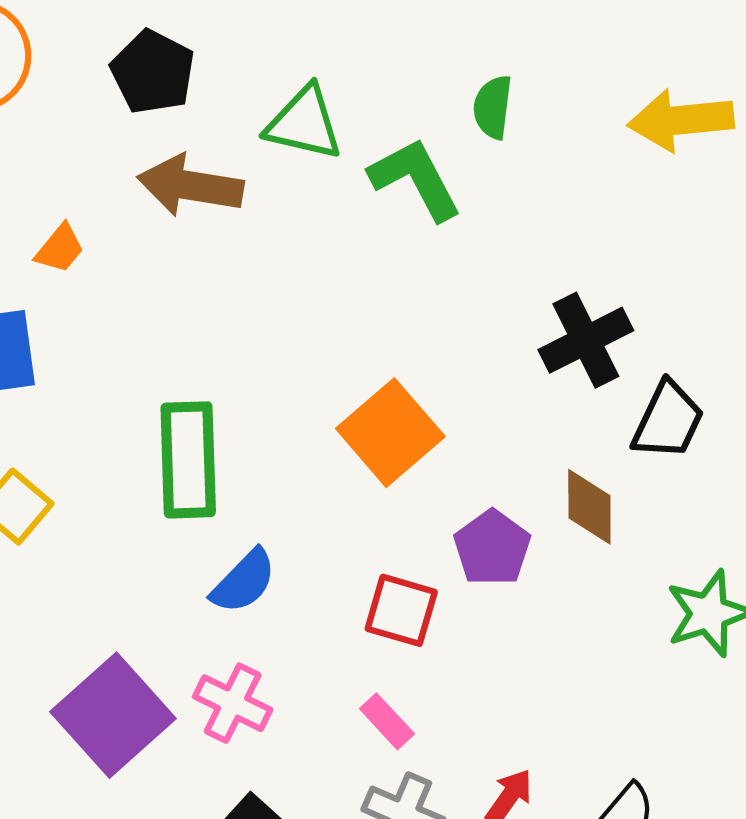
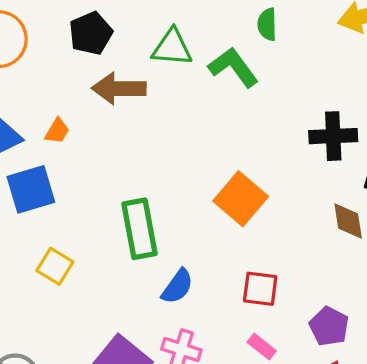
black pentagon: (153, 72) -> (91, 33), turned 30
black cross: (586, 340) -> (333, 136), turned 33
purple pentagon: (492, 548) -> (329, 326), moved

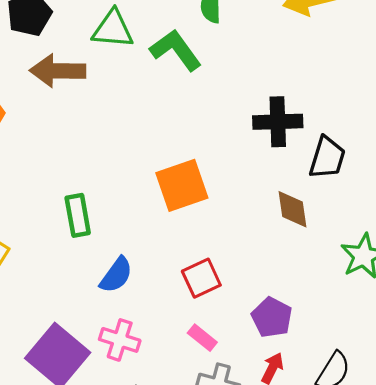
orange square: (241, 199) -> (182, 185), turned 30
green rectangle: (139, 229) -> (78, 215), size x0.7
red square: (260, 289) -> (201, 278), turned -33

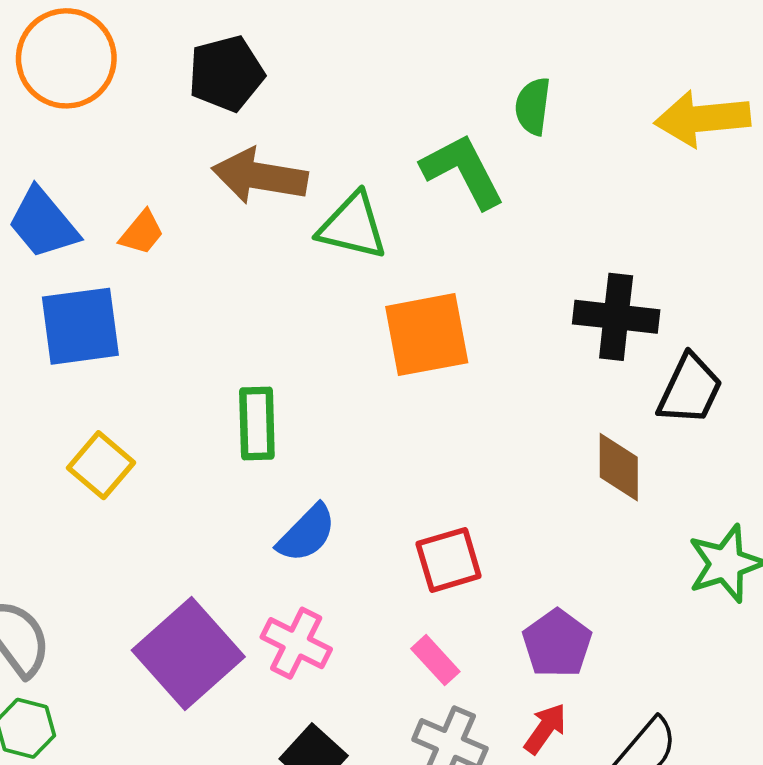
green triangle: (113, 29) -> (353, 226), moved
orange square: (182, 185) -> (427, 335), moved

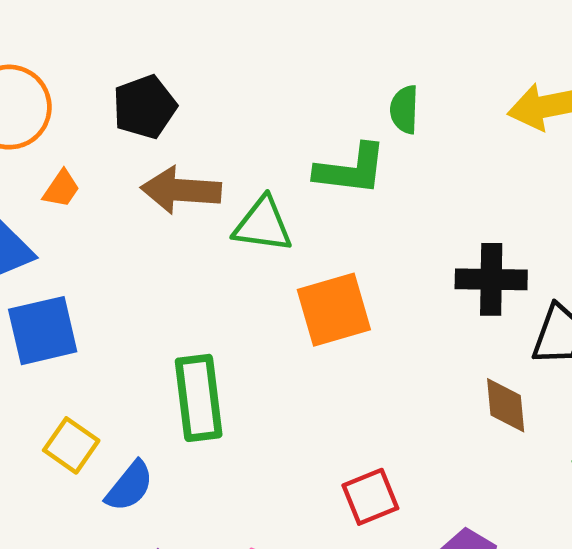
green L-shape: (463, 171) -> (351, 169), turned 130
orange trapezoid: (142, 233) -> (61, 189), moved
green rectangle: (257, 424) -> (199, 398), size x1.4
blue semicircle: (307, 533) -> (130, 486), moved

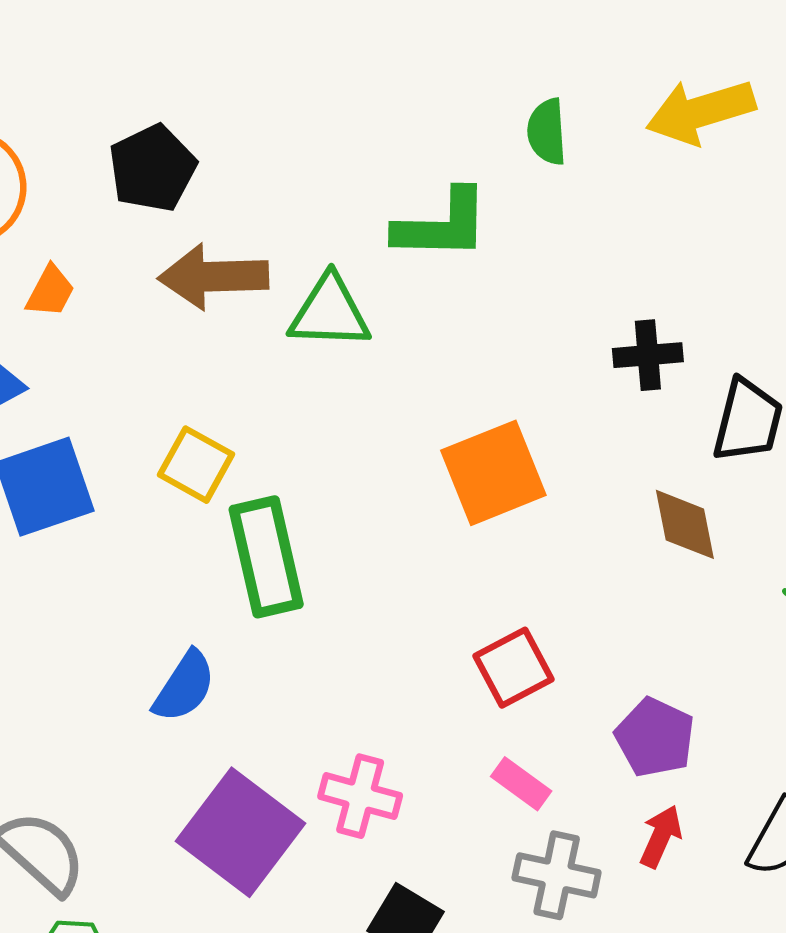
green semicircle: (404, 110) -> (547, 132), moved
black cross: (491, 279) -> (648, 355), size x0.7
orange square: (334, 310) -> (493, 473), moved
yellow square: (71, 445) -> (196, 465), moved

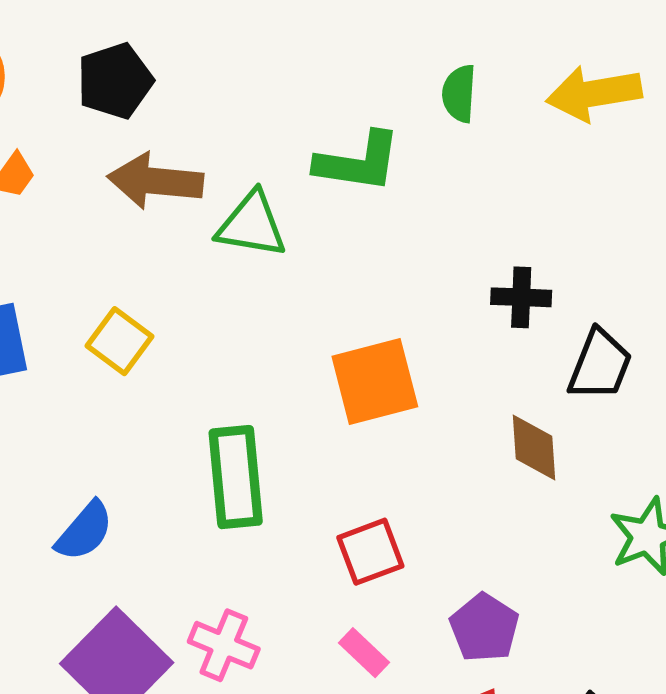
green rectangle: (266, 557) -> (236, 477), moved

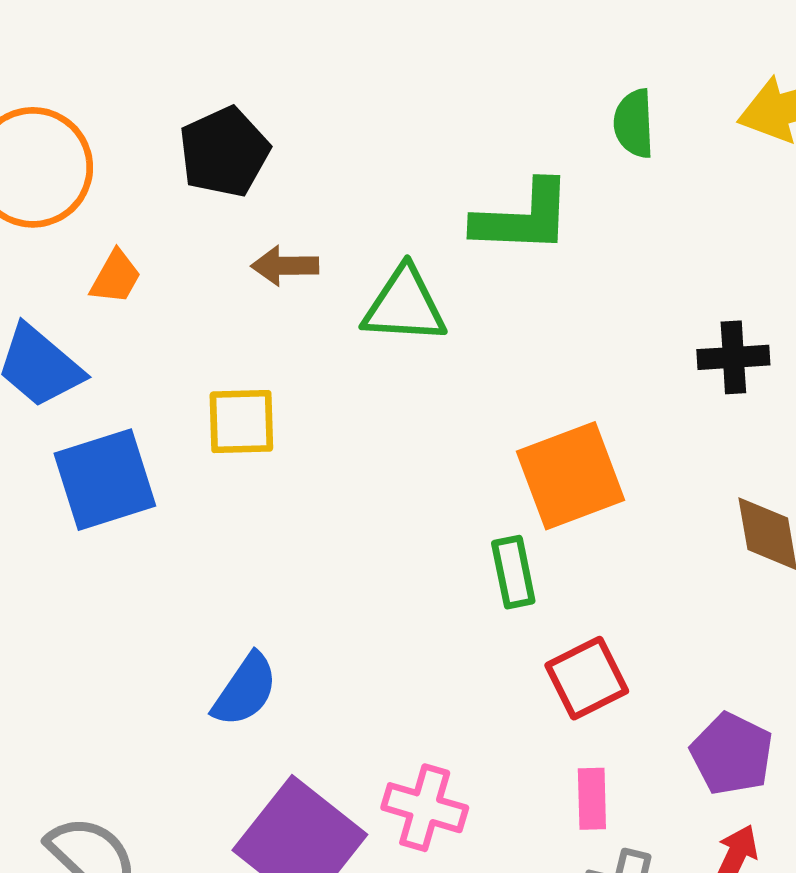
brown arrow: (155, 181) -> (285, 266), size x0.6
yellow square: (119, 341) -> (241, 422), moved, turned -32
green rectangle: (236, 477) -> (513, 572), moved, size x0.6
pink rectangle: (364, 653) -> (592, 799), turned 51

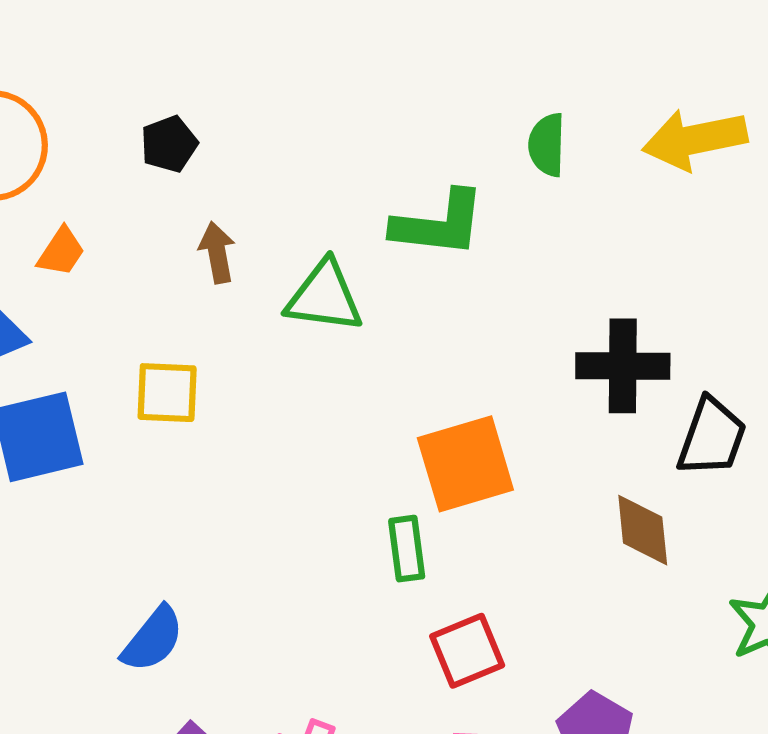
black pentagon: (224, 152) -> (169, 144), size x0.7
brown arrow: (285, 266) -> (217, 252), turned 76
black cross: (733, 357) -> (623, 366), size x1.4

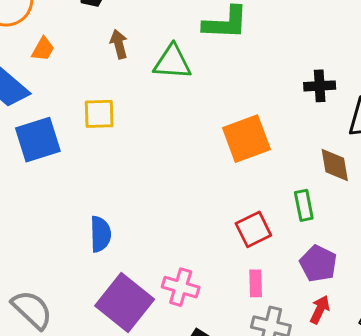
black cross: (623, 366) -> (320, 86), size x0.7
green rectangle: (407, 549) -> (304, 205), moved
blue semicircle: (153, 639) -> (100, 234), turned -36

